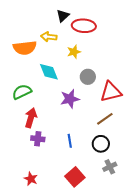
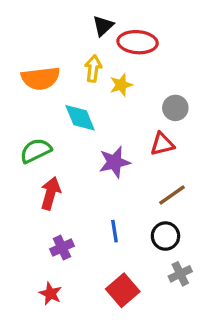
yellow arrow: (49, 37) -> (93, 68), moved, turned 91
gray circle: (88, 77) -> (175, 108), moved
red triangle: (111, 92) -> (162, 144), moved, size x0.7
purple cross: (38, 139) -> (62, 248), moved, turned -32

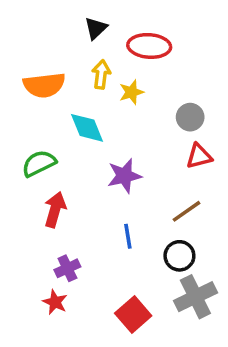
black triangle: (103, 26) -> (96, 28), moved
red triangle: (162, 144) -> (199, 156), moved
blue line: (115, 231) -> (128, 236), moved
gray cross: (180, 274) -> (195, 297), size x1.6
red star: (50, 294) -> (55, 302), moved

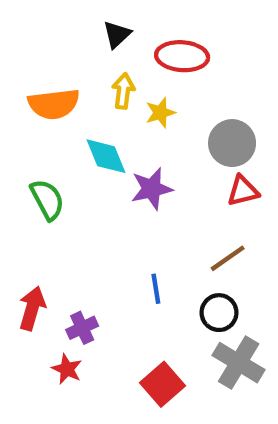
gray circle: (190, 117) -> (232, 143), size x1.4
green semicircle: (39, 163) -> (47, 200), turned 88
purple star: (124, 176) -> (152, 189), moved
red arrow: (55, 210) -> (32, 308), moved
gray cross: (195, 297) -> (239, 363), turned -33

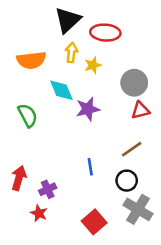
black triangle: (117, 34) -> (68, 20), size x1.6

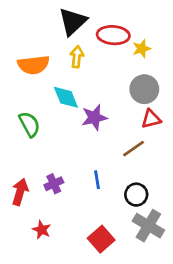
yellow star: (93, 65) -> (142, 49), moved
brown line: (132, 149) -> (134, 149), moved
purple cross: (48, 189) -> (54, 184), moved

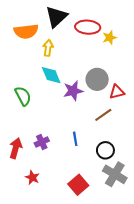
yellow arrow: (77, 57) -> (48, 48), moved
orange semicircle: (34, 65) -> (26, 31), moved
gray circle: (144, 89) -> (97, 79), moved

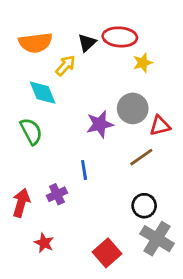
black triangle: (56, 17) -> (87, 43), moved, size x0.6
yellow star: (110, 38) -> (143, 63), moved
yellow arrow: (48, 48) -> (65, 66), turned 35
cyan diamond: (51, 75) -> (43, 93), moved
blue line: (75, 139) -> (84, 170), moved

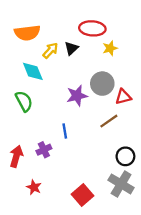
black triangle: (87, 43) -> (71, 48), moved
black circle: (144, 206) -> (125, 156), moved

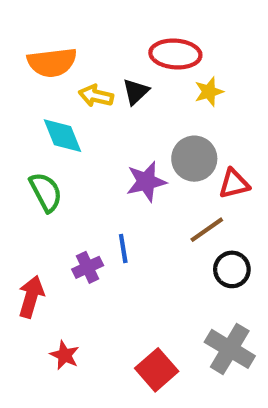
yellow arrow: (50, 50) -> (96, 96), turned -119
purple cross: (44, 150) -> (88, 267), moved
black circle: (125, 156) -> (232, 269), moved

